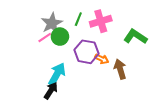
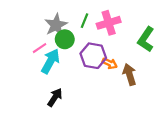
green L-shape: (135, 37) -> (146, 39), turned -90
pink line: (45, 38) -> (39, 48), moved
cyan arrow: (57, 74) -> (50, 61), moved

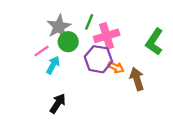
pink cross: (109, 23) -> (107, 36), moved
cyan arrow: (50, 61) -> (53, 65), size x0.7

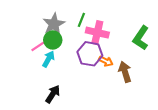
pink cross: (107, 36) -> (97, 33), turned 30
green circle: (68, 42) -> (53, 40), moved

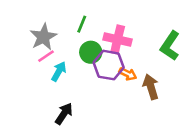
green line: (81, 20) -> (82, 24), moved
gray star: (54, 24) -> (43, 37), moved
green circle: (53, 40) -> (91, 52), moved

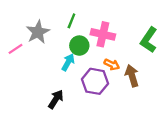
pink line: (46, 56) -> (15, 49), moved
purple hexagon: (109, 65) -> (95, 81), moved
cyan arrow: (59, 71) -> (68, 62), moved

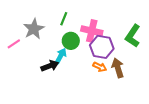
orange arrow: (112, 65) -> (100, 67), moved
purple hexagon: (95, 81) -> (102, 47), moved
black arrow: (56, 99) -> (50, 66), moved, turned 36

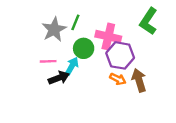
gray star: (34, 29) -> (54, 29), moved
green L-shape: (133, 36) -> (148, 21), moved
pink line: (14, 44) -> (48, 61), moved, turned 32

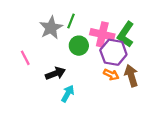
green L-shape: (148, 21) -> (126, 34), moved
pink line: (48, 61) -> (25, 58), moved, turned 64
cyan arrow: (72, 66) -> (68, 94), moved

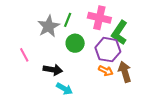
pink cross: (102, 34) -> (99, 18), moved
black arrow: (55, 73) -> (53, 70), turned 30
cyan arrow: (68, 94) -> (64, 89), turned 91

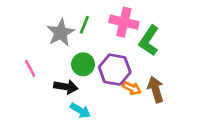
green circle: (75, 43) -> (83, 64), moved
purple hexagon: (108, 50) -> (115, 70), moved

